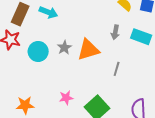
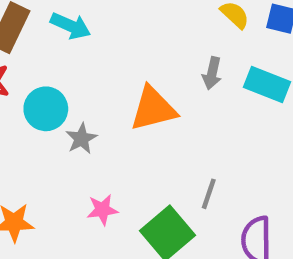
gray star: (64, 48) -> (81, 139), moved
gray line: (117, 69) -> (209, 194), moved

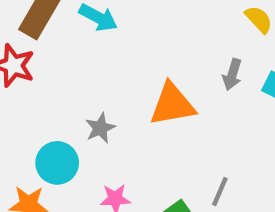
cyan circle: (46, 109) -> (57, 163), moved

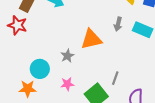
gray star: (100, 128) -> (67, 56), moved

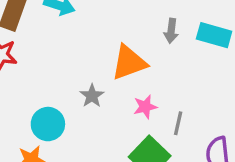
pink star: (67, 84) -> (145, 107), moved

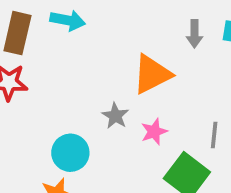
pink star: (145, 107) -> (154, 132), moved

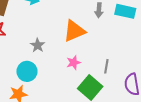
gray star: (115, 116) -> (38, 45), moved

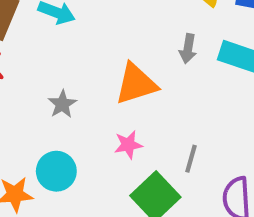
cyan circle: (27, 71) -> (56, 171), moved

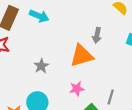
gray arrow: (188, 49) -> (97, 35), moved

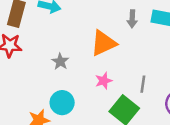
gray arrow: (97, 35) -> (132, 19), moved

